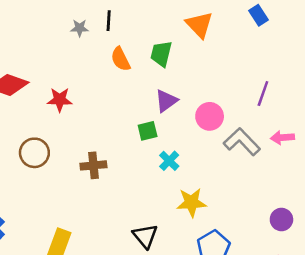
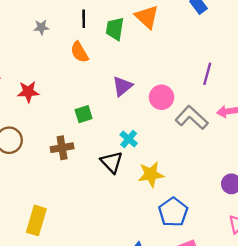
black line: (109, 21) -> (84, 19), moved
green trapezoid: (161, 54) -> (115, 29), moved
green square: (148, 131) -> (84, 114), moved
black triangle: (145, 236) -> (112, 162), moved

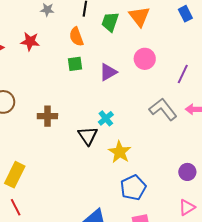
red star: (28, 92) -> (30, 41), moved
pink circle: (162, 97) -> (145, 59), moved
green square: (84, 114) -> (75, 64), moved
yellow star: (151, 174) -> (120, 152), turned 30

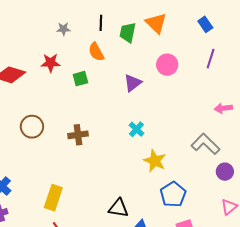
blue rectangle: (185, 14) -> (205, 24), moved
green square: (75, 64) -> (80, 79), moved
purple line: (183, 74) -> (211, 59), moved
gray L-shape: (163, 109) -> (205, 144), moved
black triangle: (88, 136) -> (118, 208), moved, turned -40

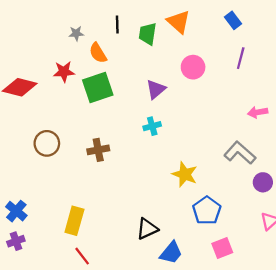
orange semicircle: (96, 52) -> (98, 53), moved
green square: (80, 79) -> (98, 87), size x1.8
cyan cross: (136, 129) -> (152, 126), moved, turned 35
black triangle: (118, 208) -> (147, 229), turned -30

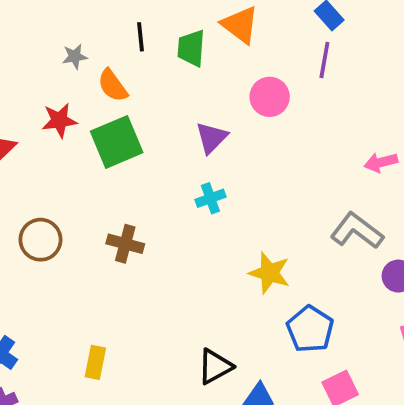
purple line: (241, 58) -> (324, 60), moved
brown cross: (98, 150) -> (125, 244), turned 30
yellow rectangle: (74, 221) -> (95, 362), size x0.7

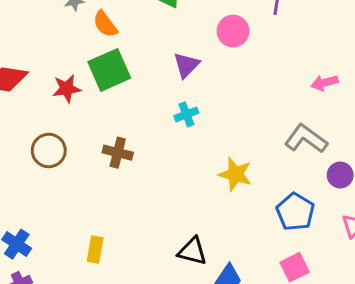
red star: (59, 120) -> (67, 89), moved
blue pentagon: (310, 329) -> (295, 212), moved
black triangle: (215, 366) -> (192, 251), turned 44

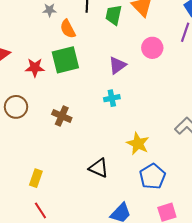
blue pentagon: (295, 212) -> (152, 176), moved
black triangle: (192, 251) -> (99, 168), moved

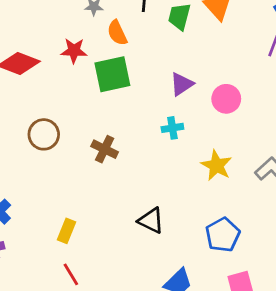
pink circle: (152, 48) -> (226, 99), moved
red star: (35, 68) -> (74, 51), moved
yellow star: (138, 144) -> (216, 165), moved

